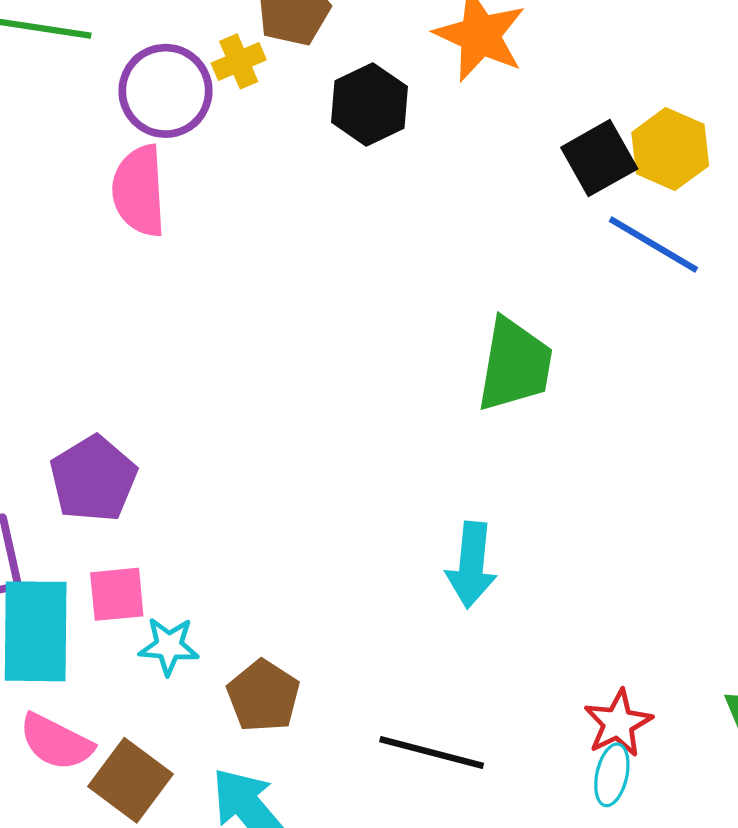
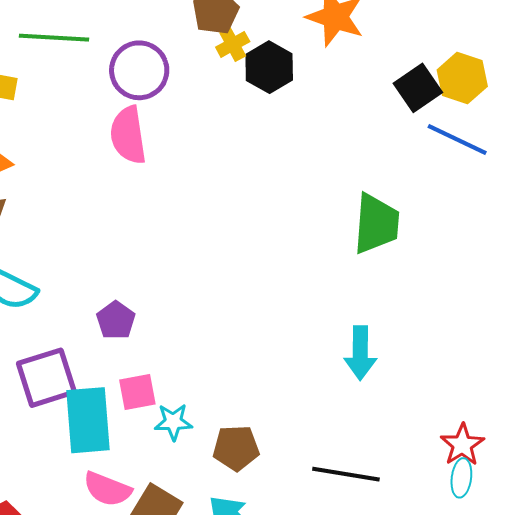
yellow cross: (239, 61) -> (233, 44), moved
purple pentagon: (93, 479) -> (116, 320), size x0.7
brown pentagon: (263, 696) -> (236, 448), turned -30

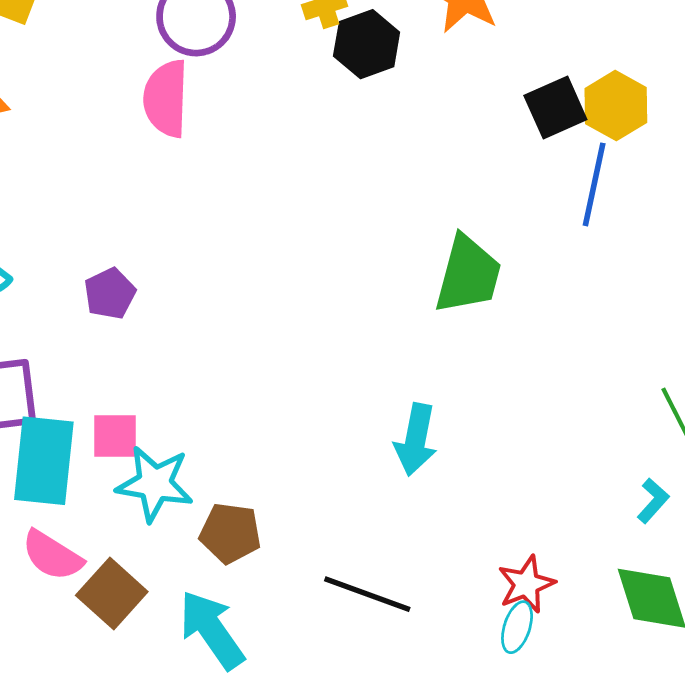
blue line: (457, 139) -> (594, 184), turned 66
purple pentagon: (116, 320) -> (110, 294), moved
cyan star: (173, 422) -> (155, 484), size x1.5

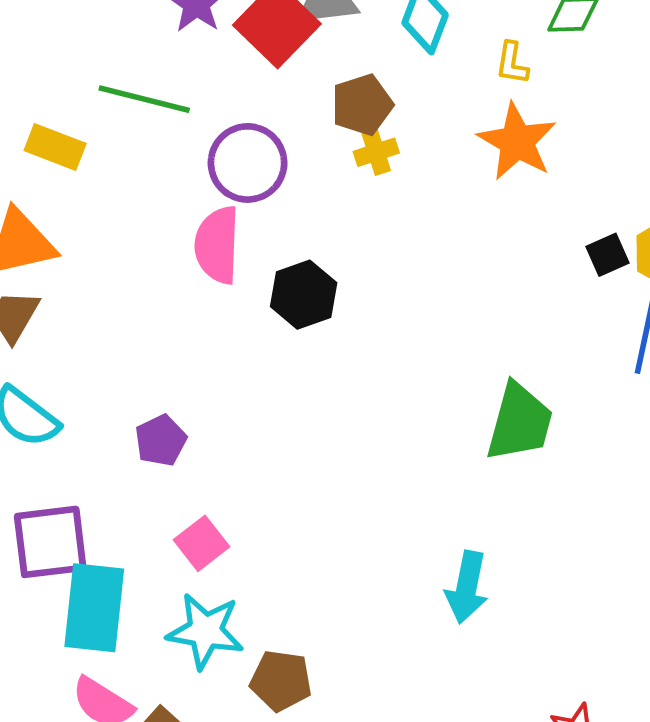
black hexagon: (367, 44) -> (304, 295), moved
black square: (555, 107) -> (607, 255), size x0.7
pink square: (115, 436) -> (201, 543), moved, turned -38

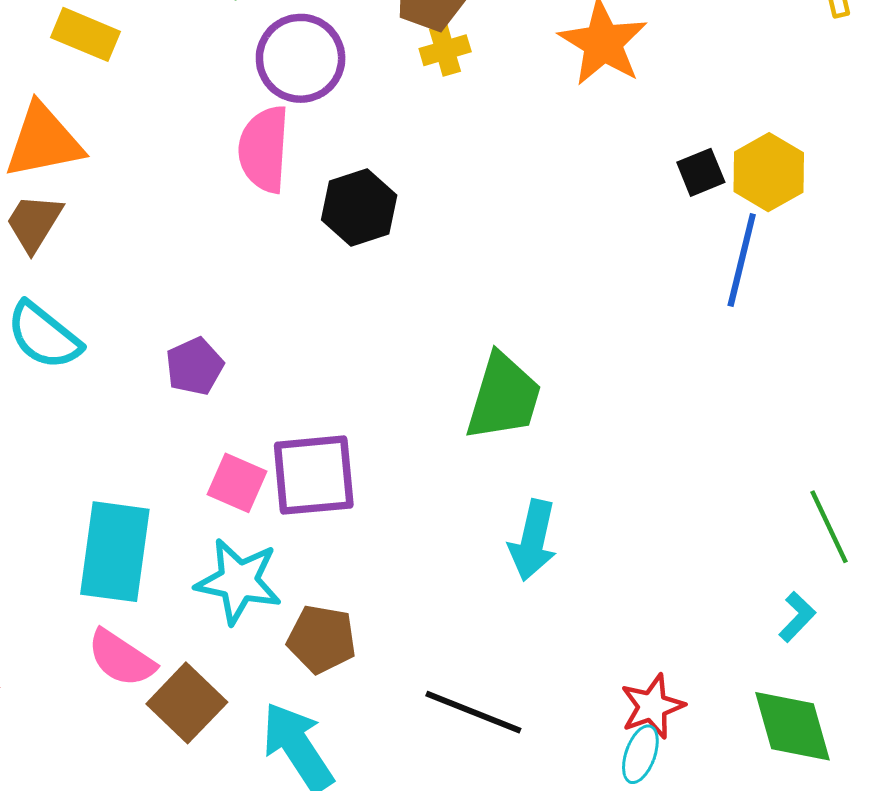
green trapezoid: (520, 422) -> (504, 397), moved
purple square: (50, 542) -> (314, 475), moved
pink square: (201, 543) -> (237, 483), turned -30

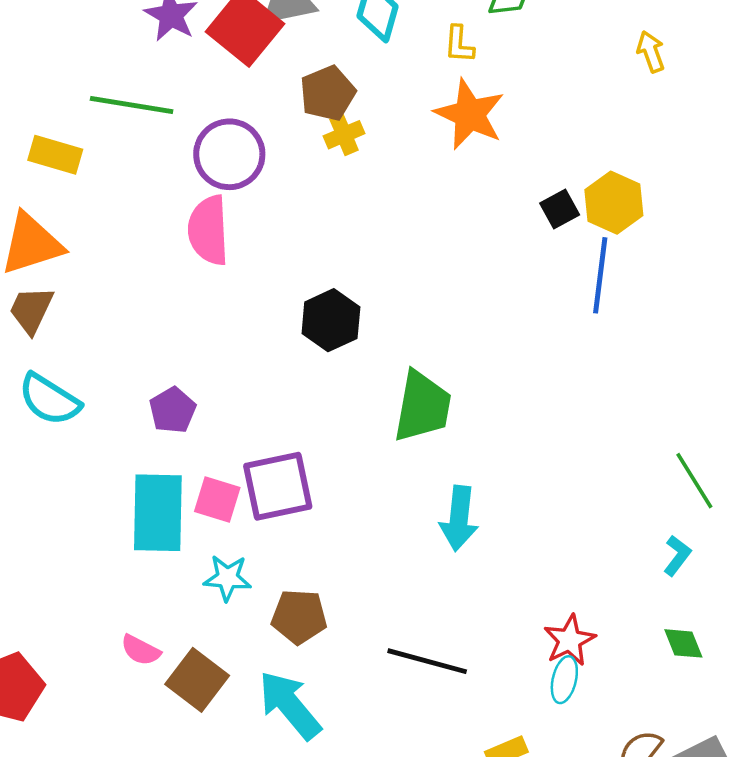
black hexagon: (359, 207) -> (331, 320), moved
cyan rectangle: (115, 552) -> (158, 513), moved
cyan star: (239, 581) -> (227, 578), size x0.7
pink semicircle: (121, 658) -> (141, 650), size x0.7
green diamond: (793, 726) -> (683, 643), size x0.6

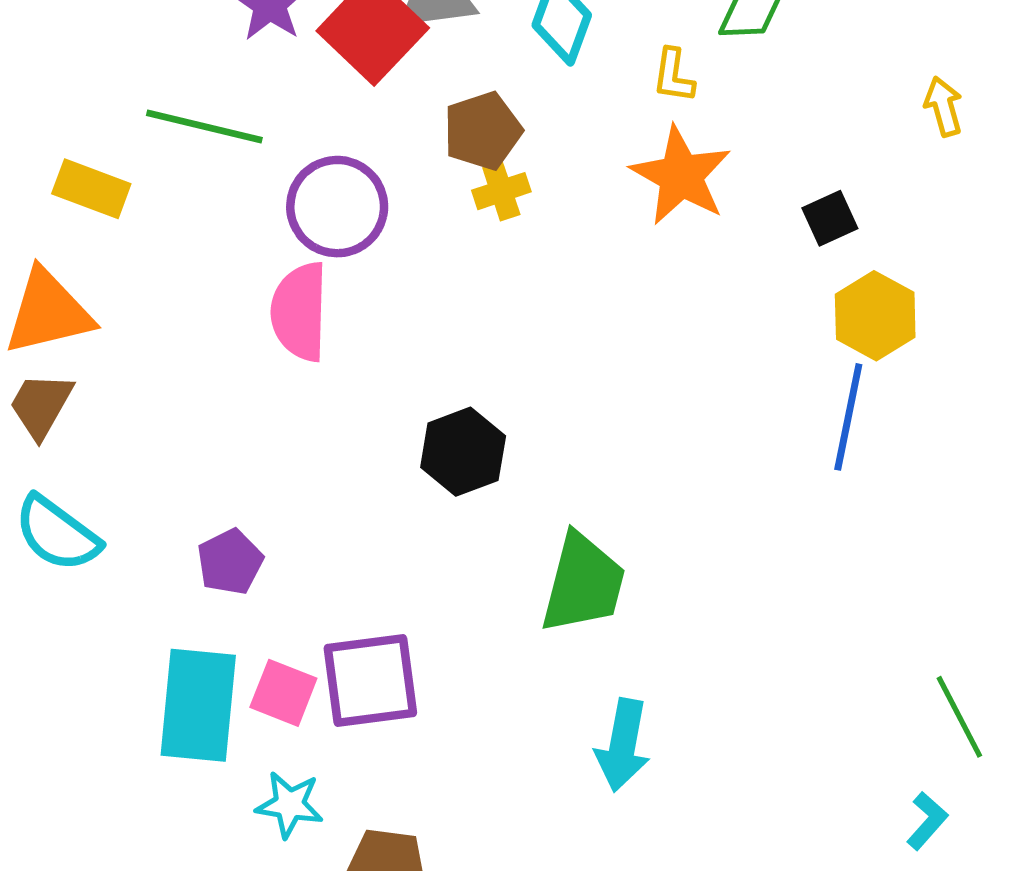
black square: (560, 209) -> (830, 218), moved

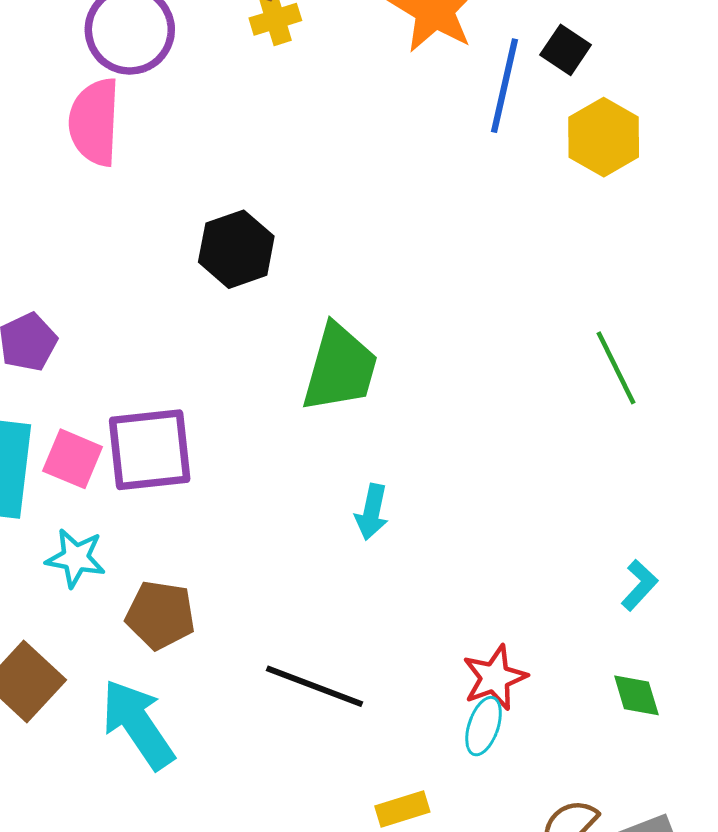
black square: (830, 218) -> (566, 50), turned -33
blue line: (848, 417) -> (505, 86), moved
green line: (959, 717) -> (616, 368), moved
cyan arrow: (623, 745) -> (372, 512), size x0.7

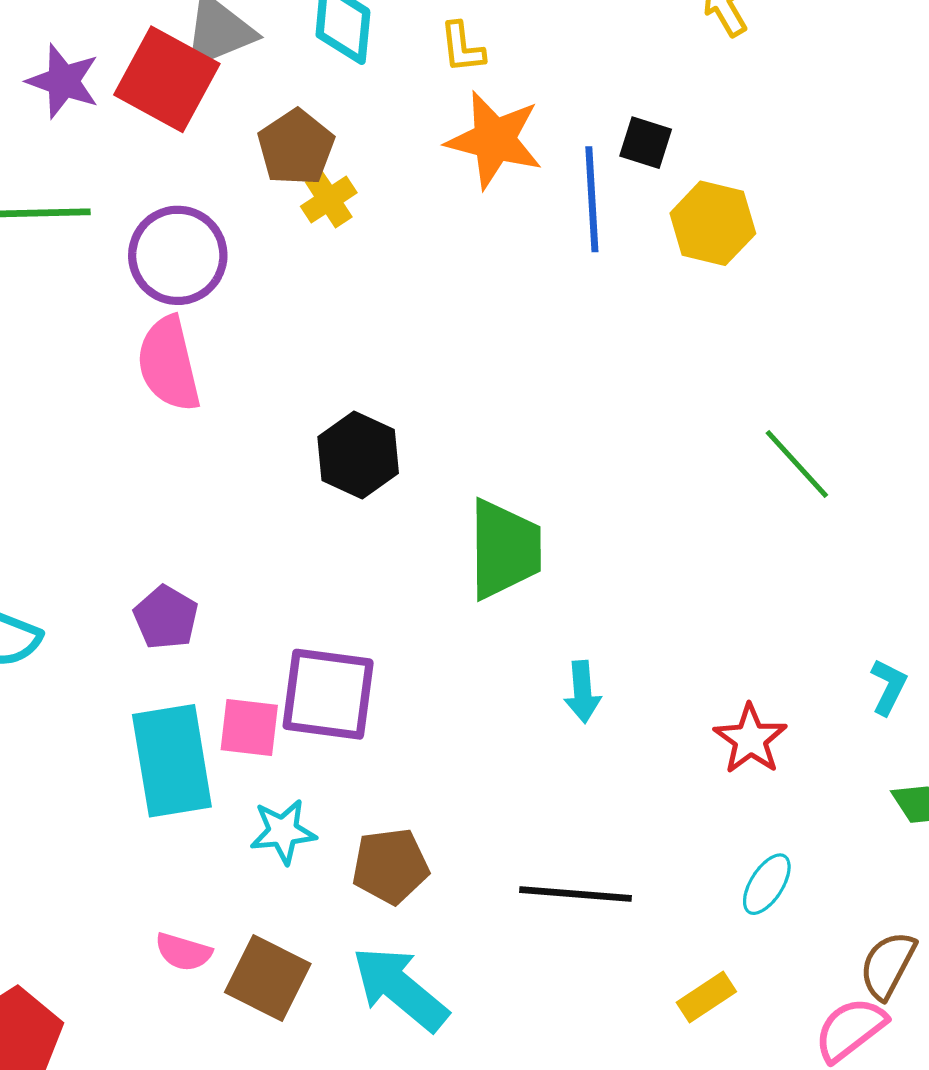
purple square: (150, 450) -> (328, 694), turned 30
red star: (495, 678) -> (750, 739), moved
cyan ellipse: (484, 726) -> (767, 884), turned 30

